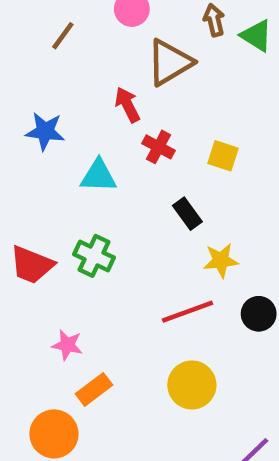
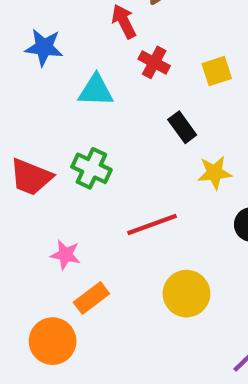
yellow square: (223, 156) -> (217, 71), turned -36
red line: (187, 312) -> (152, 224), moved

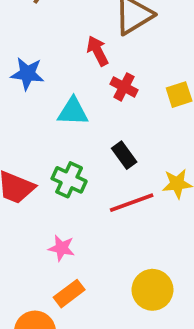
black rectangle: (182, 127) -> (124, 155), moved
red line: (152, 224) -> (132, 203), moved
pink star: (66, 255) -> (61, 248), moved

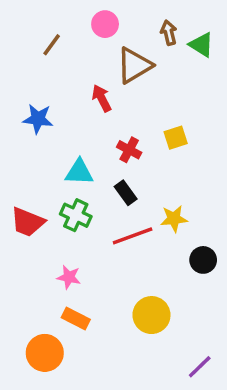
red cross: (124, 87) -> (129, 150), moved
cyan triangle: (73, 112) -> (79, 172), moved
orange rectangle: (69, 294) -> (76, 318), turned 64

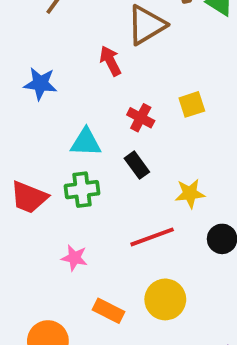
green cross: (76, 215) -> (82, 190), turned -32
red line: (133, 236) -> (152, 237), moved
orange rectangle: (76, 318) -> (108, 311), moved

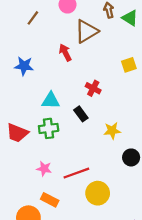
yellow square: (192, 104) -> (129, 65), moved
red cross: (141, 118) -> (93, 88), moved
red line: (152, 237) -> (76, 173), moved
orange rectangle: (108, 311) -> (50, 200), moved

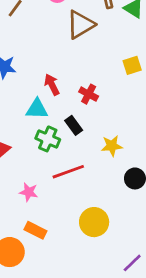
red arrow: (65, 53) -> (52, 85), moved
green cross: (49, 128) -> (48, 139), moved, turned 30
red line: (76, 173) -> (68, 172), moved

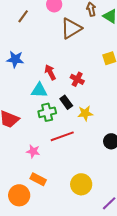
green cross: (48, 139) -> (47, 112), turned -36
yellow star: (112, 146) -> (85, 113), moved
yellow circle: (94, 222) -> (81, 184), moved

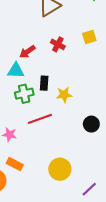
red arrow: (50, 72) -> (27, 52), turned -98
red cross: (77, 79) -> (58, 44), moved
black rectangle: (66, 102) -> (44, 83), turned 40

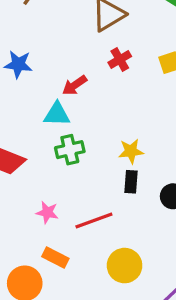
red cross: (58, 44) -> (120, 59), moved, turned 32
black rectangle: (44, 83) -> (131, 182), moved
red line: (40, 119) -> (94, 220), moved

